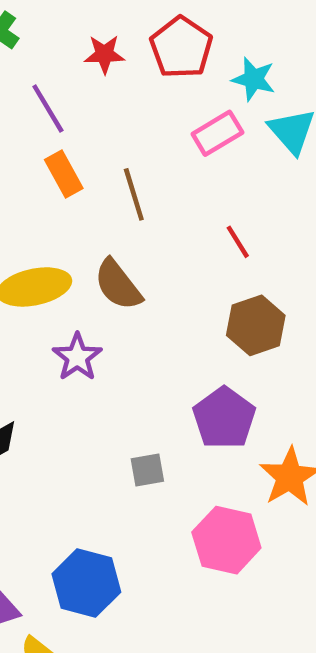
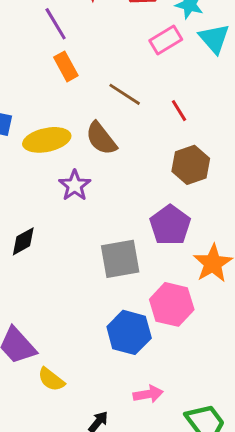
brown line: (134, 194) -> (125, 94), moved, turned -40
gray square: (147, 470) -> (120, 259), size x1.8
blue hexagon: (86, 583) -> (129, 332), moved

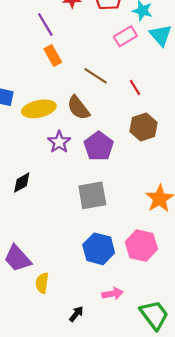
purple pentagon: (170, 225) -> (99, 146), moved
pink hexagon: (172, 304) -> (141, 246), moved
yellow semicircle: (51, 379) -> (42, 283), turned 60

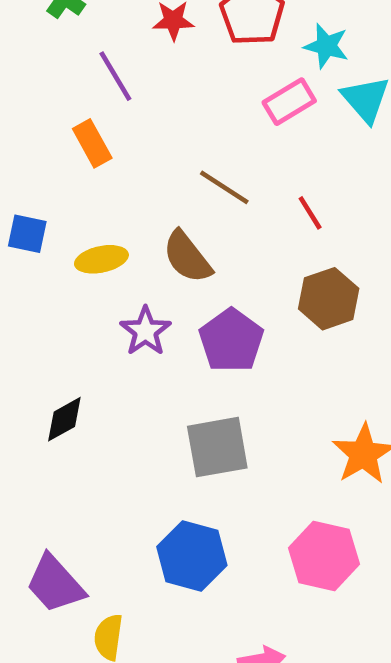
orange rectangle: (53, 55) -> (92, 143), moved
yellow ellipse: (39, 109) -> (101, 259), size x0.7
blue hexagon: (99, 249) -> (192, 556), moved

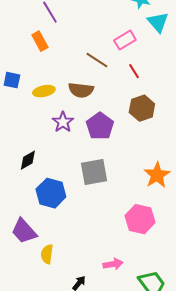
pink rectangle: (289, 102) -> (125, 40), moved
brown semicircle: (187, 257) -> (81, 90), turned -45
blue hexagon: (192, 556) -> (51, 193), moved

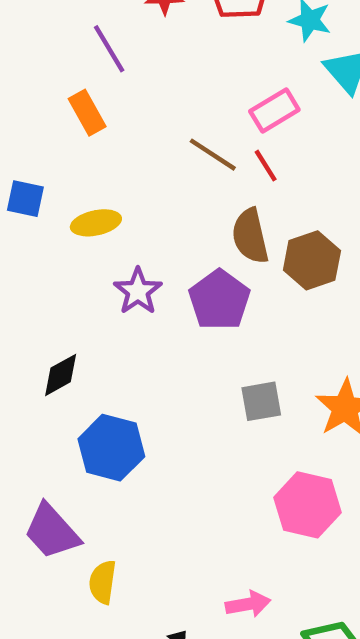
red line: (134, 71) -> (266, 166), moved
brown semicircle: (81, 90) -> (250, 236), moved, turned 70
gray square: (94, 172) -> (261, 401), moved, size x0.7

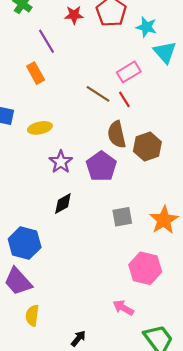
black diamond: (61, 375) -> (63, 204), moved
blue hexagon: (111, 448) -> (25, 243), moved
yellow semicircle: (103, 582) -> (32, 315), moved
pink arrow: (248, 604) -> (123, 308), moved, turned -140

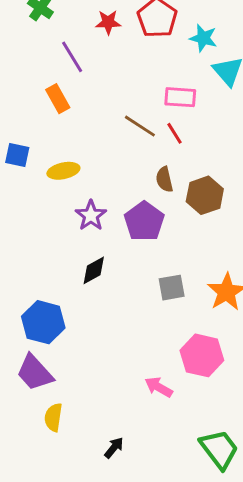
pink rectangle: (129, 72) -> (180, 97), turned 35
brown semicircle: (117, 134) -> (164, 179), size x0.7
pink arrow: (123, 308) -> (159, 387), moved

